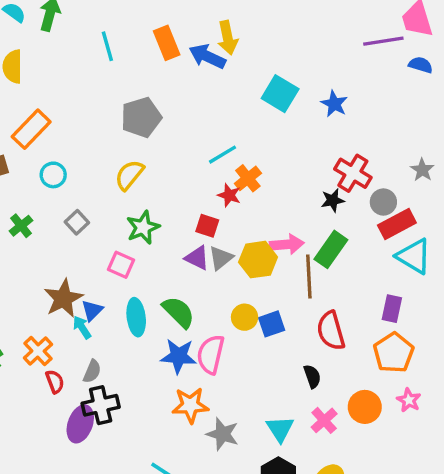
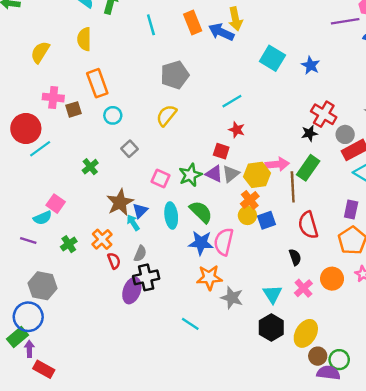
orange rectangle: (31, 129) -> (97, 83), turned -64
orange cross: (248, 178) -> (250, 200), moved
green cross: (21, 226) -> (90, 167), moved
green star: (143, 227) -> (190, 175), moved

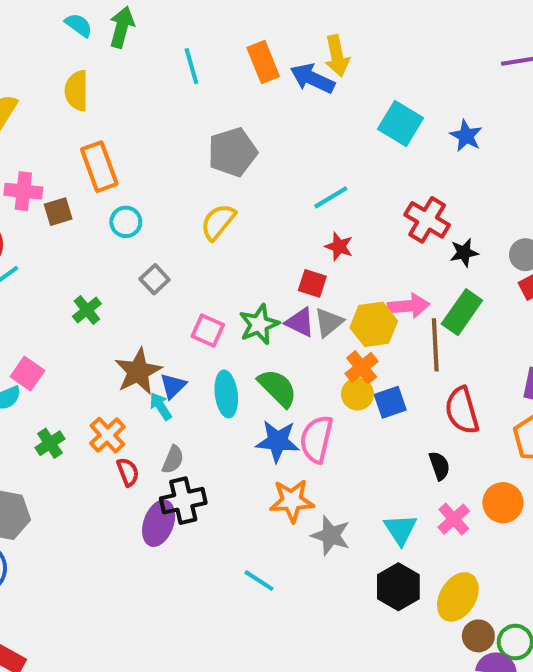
red cross: (324, 114) -> (427, 220), moved

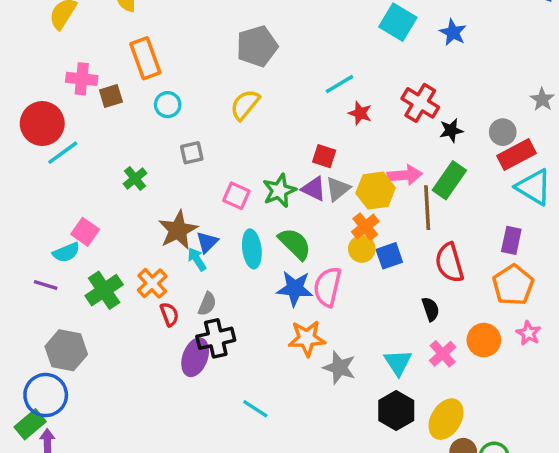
red star: (339, 246) -> (360, 113), moved
gray square: (155, 279) -> (192, 153), turned 30
green cross: (50, 443) -> (104, 290), size x1.5
cyan line: (259, 581) -> (255, 409), moved

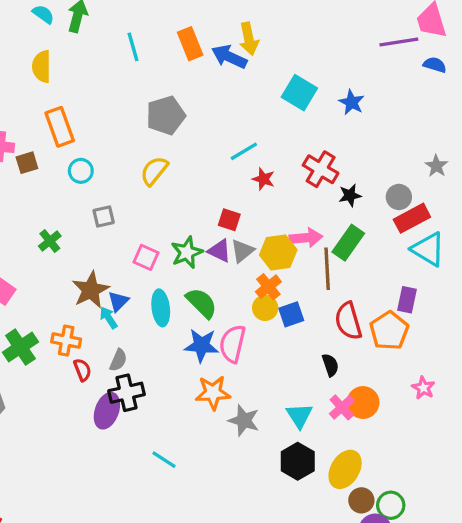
orange cross: (152, 283) -> (66, 341), turned -36
orange pentagon: (513, 285) -> (389, 331), moved
orange circle: (484, 340) -> (363, 403), moved

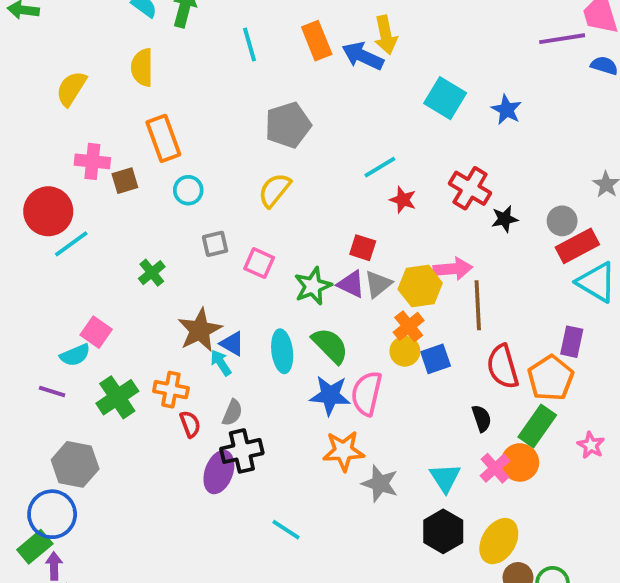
green rectangle: (348, 243) -> (537, 426), moved
pink square: (146, 257) -> (259, 263), moved
blue triangle: (118, 301) -> (232, 344), turned -45

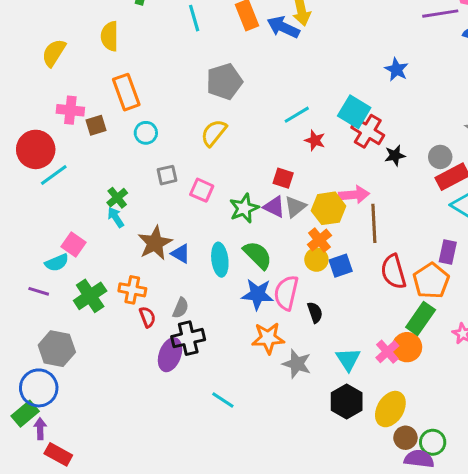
cyan square: (445, 98) -> (354, 112), moved
cyan arrow: (221, 363) -> (116, 217), moved
black semicircle: (482, 418) -> (315, 312), moved

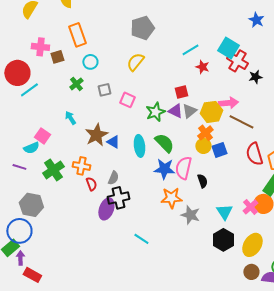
red square: (283, 178) -> (181, 92), turned -32
green cross: (117, 198) -> (76, 84), moved
brown line: (374, 223) -> (241, 122), turned -60
brown circle: (405, 438) -> (251, 272), moved

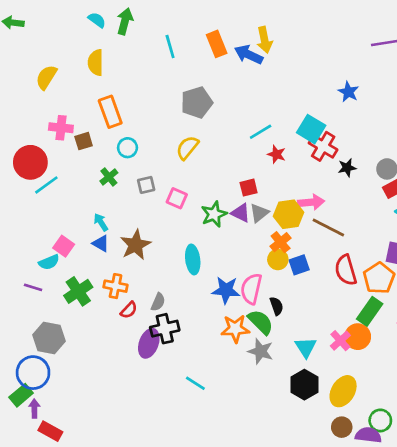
blue triangle: (113, 142) -> (101, 243), moved
green semicircle: (164, 143) -> (261, 322), moved
red semicircle: (91, 184) -> (129, 310), turned 64

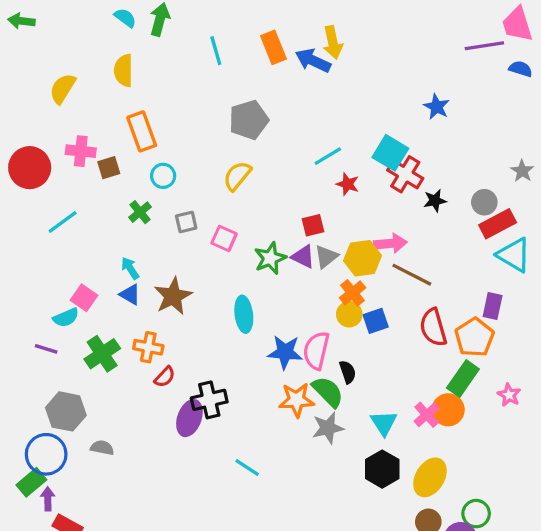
red circle: (30, 162) -> (30, 168), moved
gray semicircle: (158, 302) -> (102, 448), moved, turned -102
gray star: (261, 351) -> (328, 428), turned -30

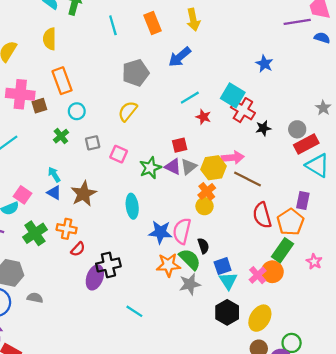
blue arrow: (313, 61) -> (180, 57), moved, turned -65
pink cross: (81, 151) -> (20, 94), size x1.4
blue square: (376, 321) -> (223, 266), moved

